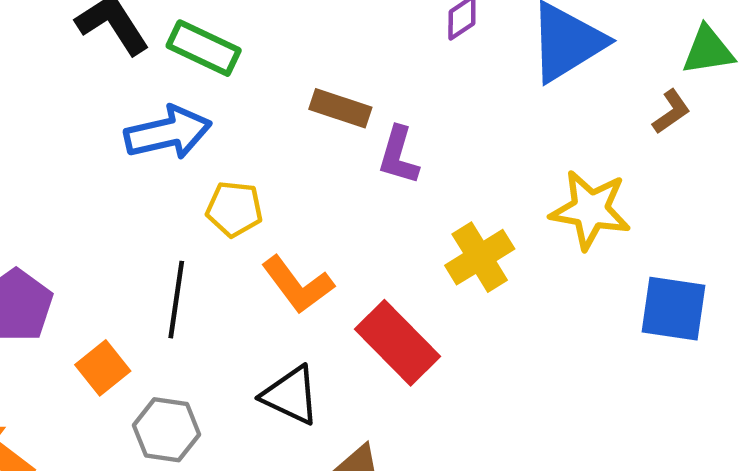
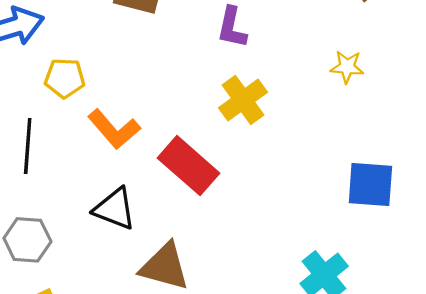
purple L-shape: (399, 155) -> (232, 27), moved
yellow star: (590, 210) -> (347, 67), moved, size x0.6
blue square: (673, 309) -> (370, 184), moved

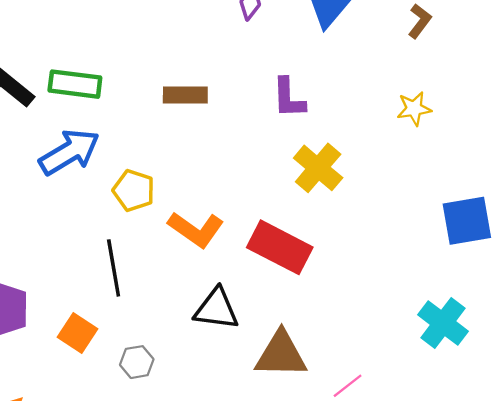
yellow pentagon: (65, 78) -> (134, 191), turned 30
gray hexagon: (27, 240) -> (137, 362), size x0.7

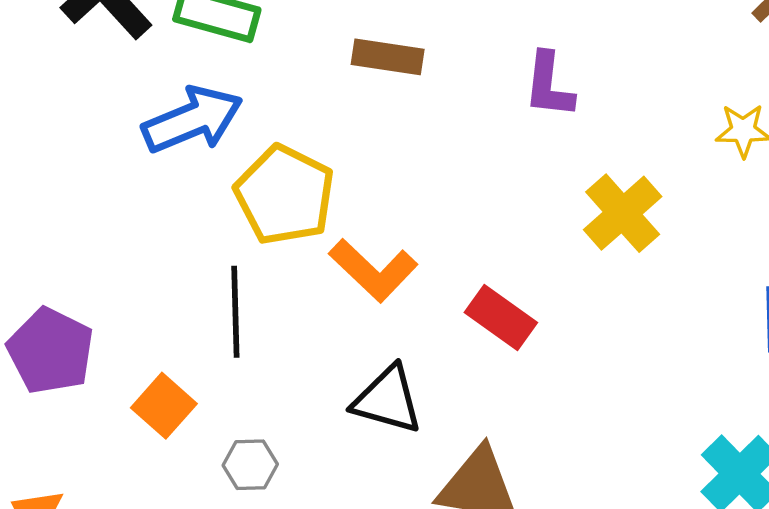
yellow cross: (318, 168) -> (623, 213), moved
yellow pentagon: (134, 191) -> (285, 195), size x1.5
red rectangle: (280, 247) -> (501, 317), size x0.7

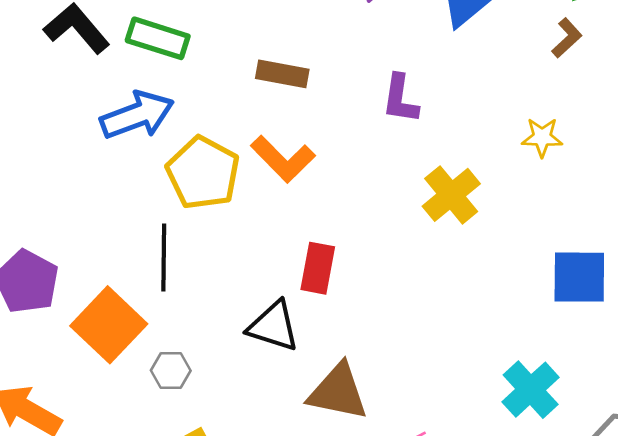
orange L-shape: (373, 270) -> (283, 159), moved
red rectangle: (501, 317) -> (318, 268), moved, turned 63
orange square: (164, 406) -> (109, 325), size x1.6

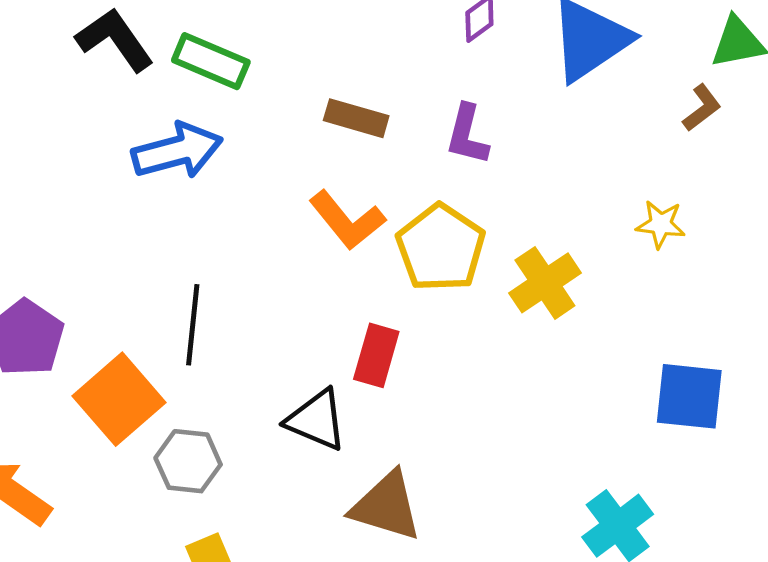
purple L-shape: (400, 99) -> (467, 135), moved
yellow pentagon: (203, 173) -> (441, 248), moved
gray hexagon: (171, 371) -> (188, 461), size x1.4

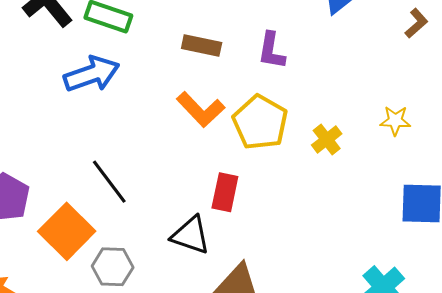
yellow star: (661, 224) -> (395, 121), moved
yellow cross: (545, 283) -> (327, 139), size x0.7
black line: (193, 325) -> (109, 182), turned -39

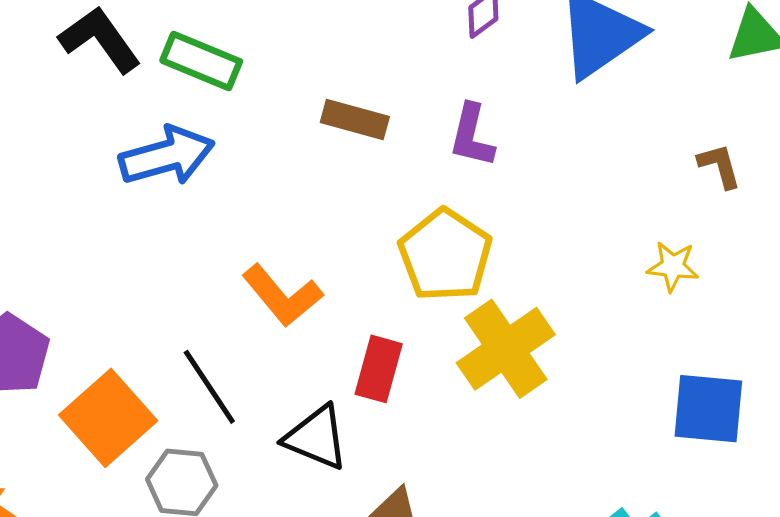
brown L-shape: (416, 23) -> (720, 166), moved, turned -68
orange L-shape: (201, 109) -> (282, 296), moved
yellow cross: (327, 139) -> (506, 349), moved, size x1.8
black line: (109, 182) -> (209, 387), moved

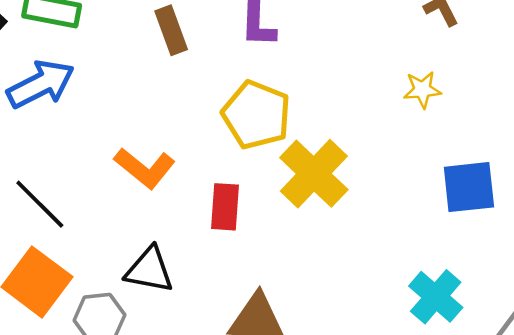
brown rectangle: (355, 120) -> (171, 30), turned 66
black line: (209, 387) -> (40, 204), moved
black triangle: (316, 438) -> (149, 270), moved

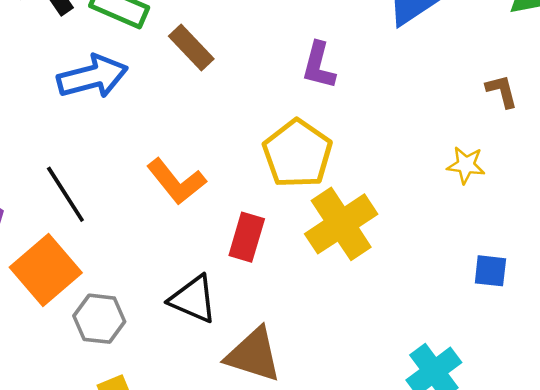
brown rectangle: (171, 30) -> (191, 47), moved, turned -36
blue square: (469, 187) -> (490, 271), size x0.6
black triangle: (149, 270) -> (193, 299), moved

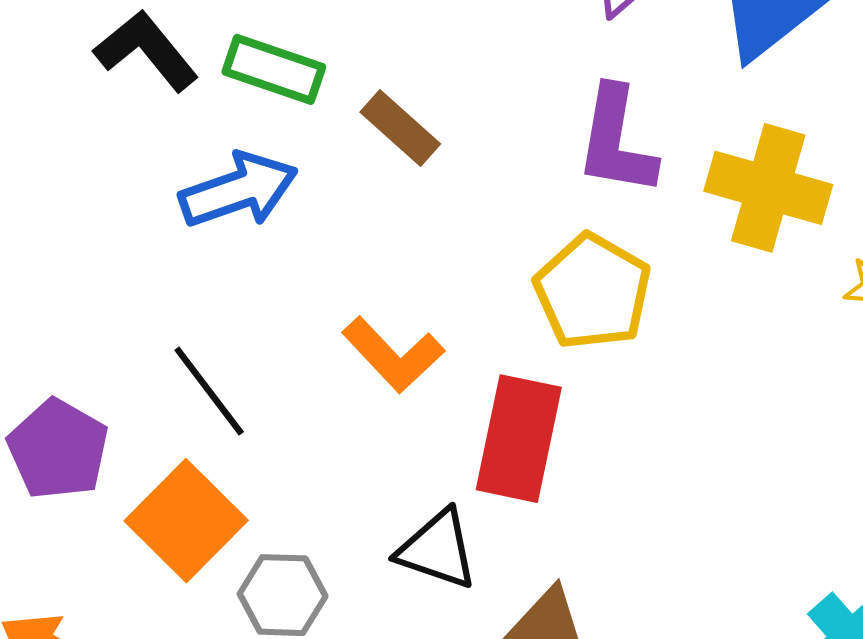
purple L-shape: (319, 66) -> (616, 141), size x1.4
yellow cross: (341, 224) -> (768, 188), moved, turned -36
red rectangle: (247, 237) -> (519, 439), size x1.5

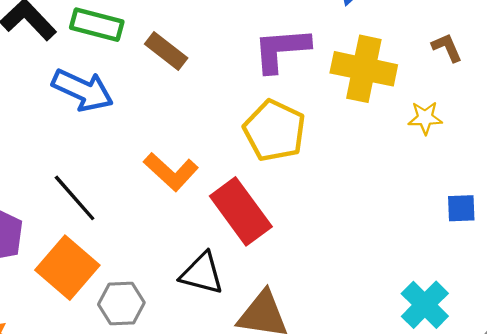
purple L-shape: (616, 141) -> (281, 50), turned 80
blue arrow: (239, 190) -> (83, 90), turned 48
red rectangle: (519, 439) -> (241, 211), turned -44

